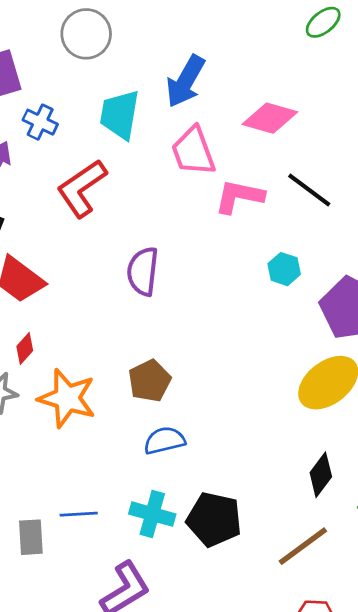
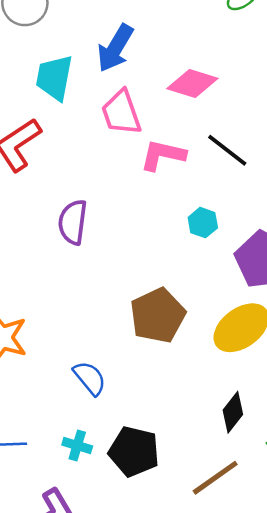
brown pentagon: (150, 381) -> (158, 316), moved, size x1.4
blue semicircle: (164, 440) -> (90, 378), turned 63
cyan cross: (152, 514) -> (77, 445), size x0.7

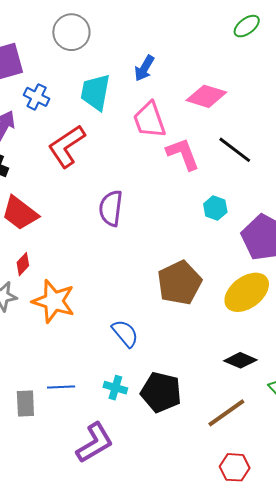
blue arrow: (115, 48) -> (144, 68), size x0.7
pink L-shape: (163, 155) -> (183, 154), turned 57
black diamond: (233, 412) -> (240, 360), turned 76

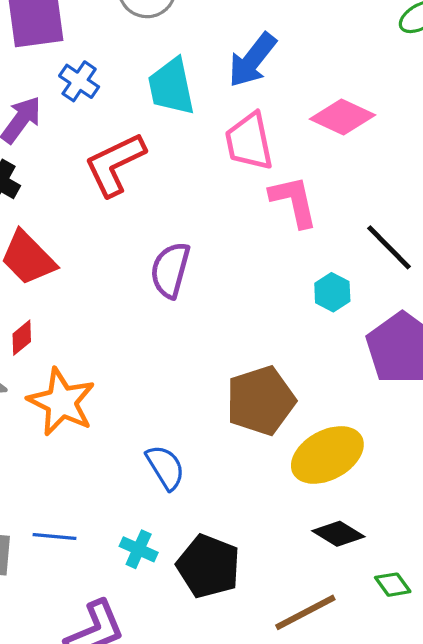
blue arrow: (144, 68) -> (252, 60), size x1.4
cyan trapezoid: (95, 92) -> (171, 87), turned -30
black line: (235, 150) -> (389, 247), moved
yellow ellipse: (247, 292) -> (327, 455), moved

